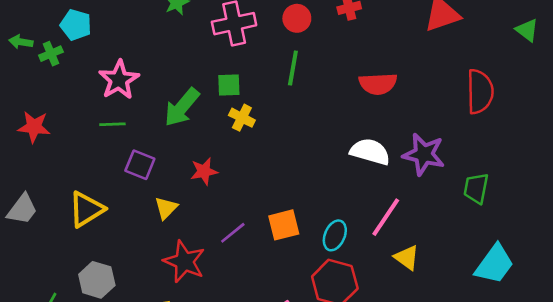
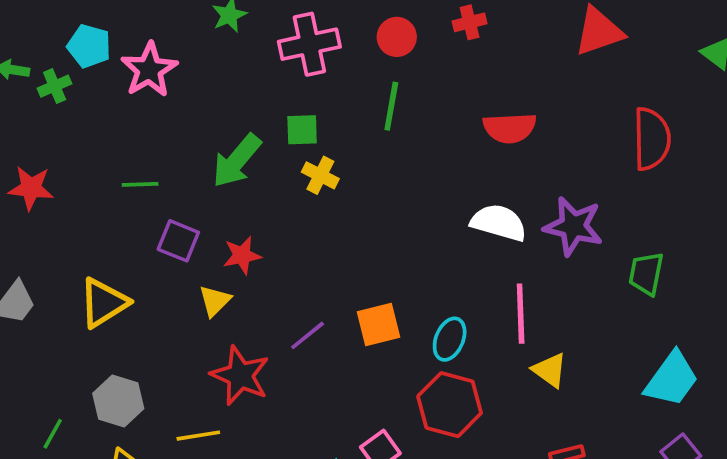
pink star: (119, 80) -> (149, 70), moved
red star: (204, 171) -> (242, 255), moved
pink line: (386, 217) -> (521, 314), turned -36

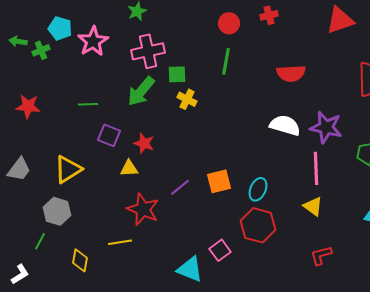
pink cross: (309, 44) -> (148, 51), moved
red star: (242, 255) -> (144, 143), turned 30
yellow triangle: (215, 301) -> (129, 168), turned 42
pink line: (521, 314) -> (316, 168), moved
gray hexagon: (118, 401) -> (57, 211), moved

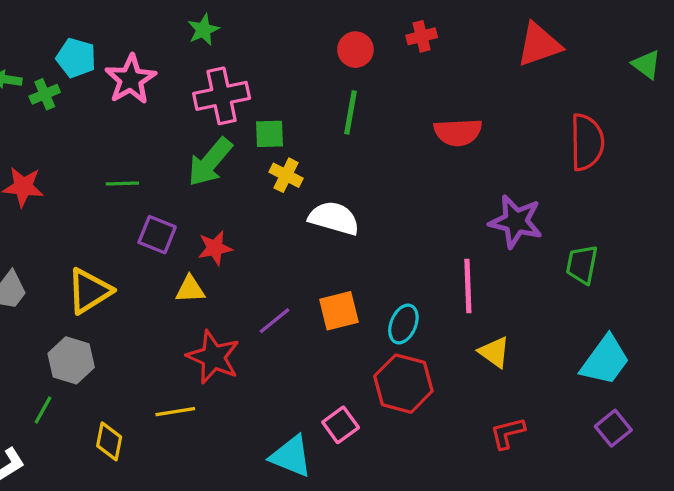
white semicircle: (285, 125) -> (334, 218), moved
red star: (144, 143) -> (215, 248), turned -30
pink line: (316, 168) -> (468, 286), moved

